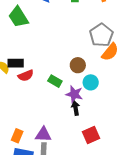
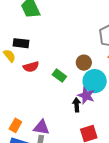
black rectangle: (16, 63) -> (21, 43), moved
cyan circle: (91, 82) -> (95, 81), size x1.5
purple star: (74, 94) -> (86, 95), moved

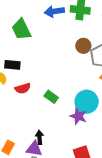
brown circle: (84, 63) -> (83, 46), moved
black arrow: (77, 105) -> (40, 137), moved

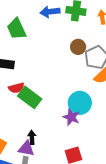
green rectangle: (51, 97) -> (30, 97), moved, size x1.6

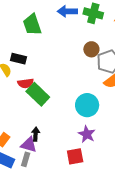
purple star: (71, 117) -> (87, 134), moved

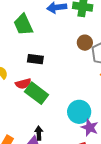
black rectangle: (19, 59) -> (35, 59), moved
cyan circle: (87, 105) -> (79, 112), moved

